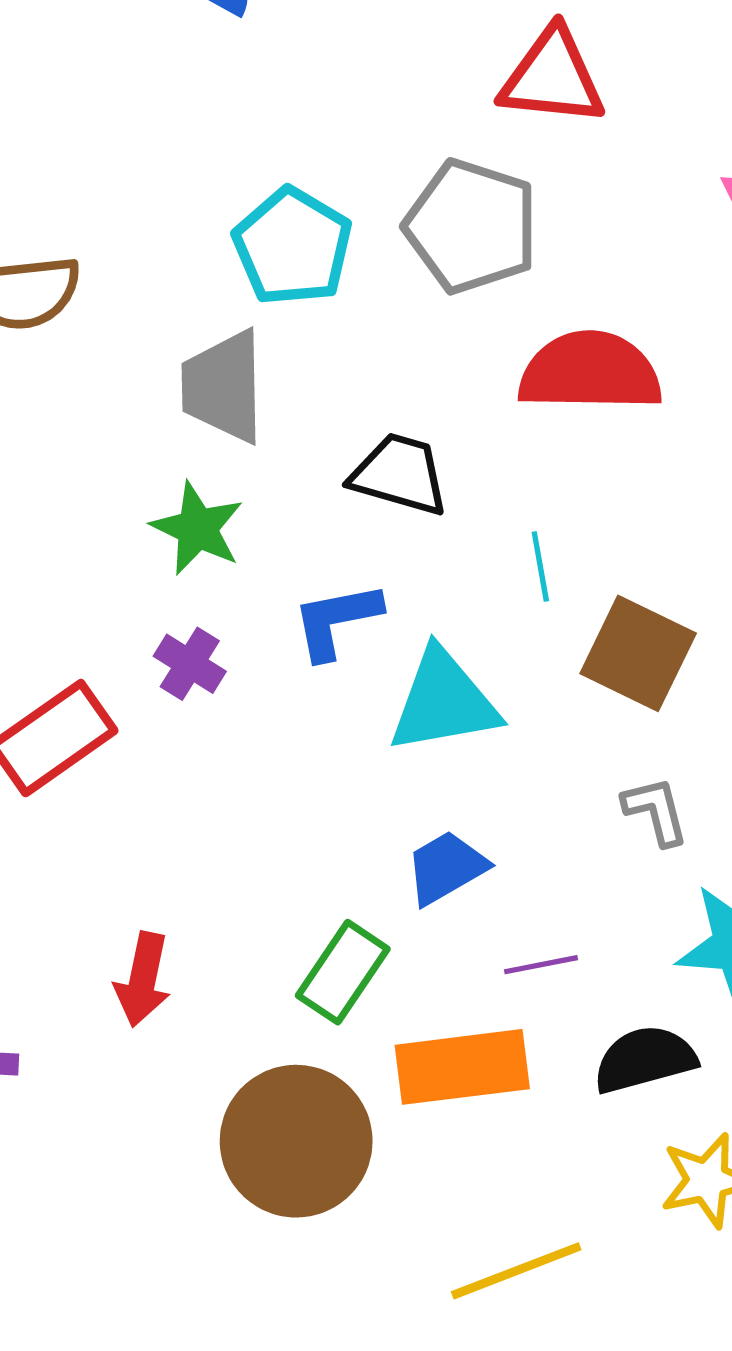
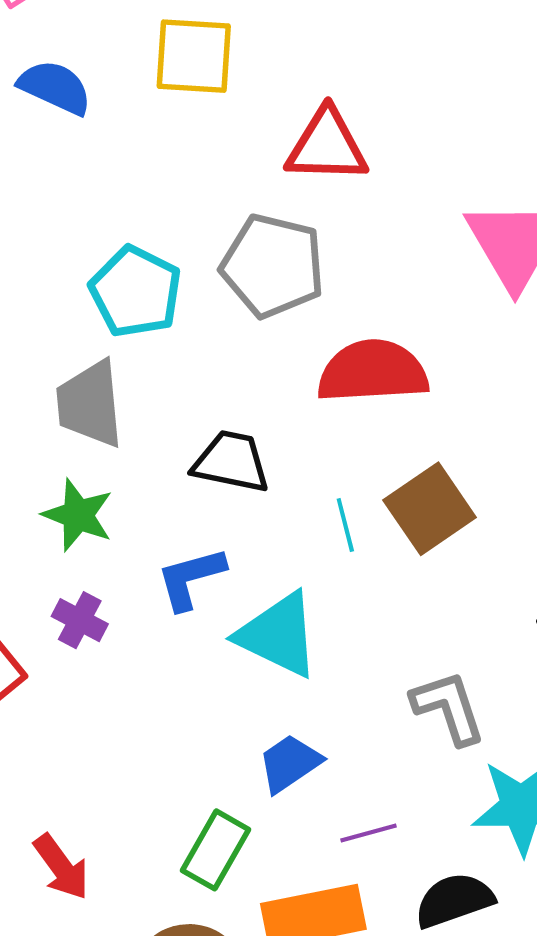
brown square: (638, 653) -> (430, 509), moved, turned 34
cyan triangle: (444, 701) -> (278, 635), turned 40
gray L-shape: (656, 811) -> (448, 707), size x1.4
red arrow: (143, 979) -> (61, 867), turned -44

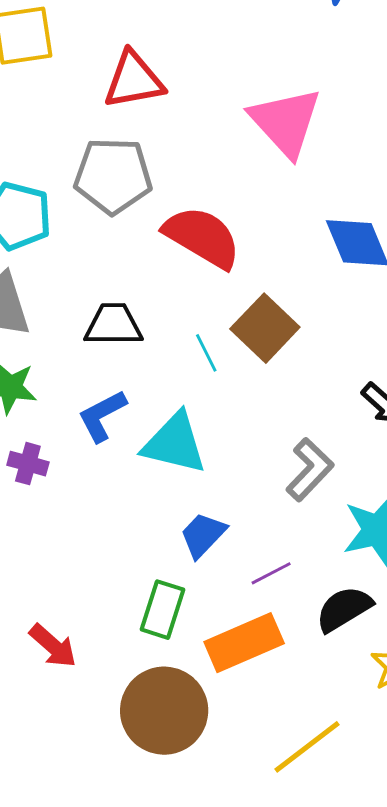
red semicircle: (373, 371) -> (202, 237), turned 46
gray L-shape: (448, 707) -> (310, 470), turned 74

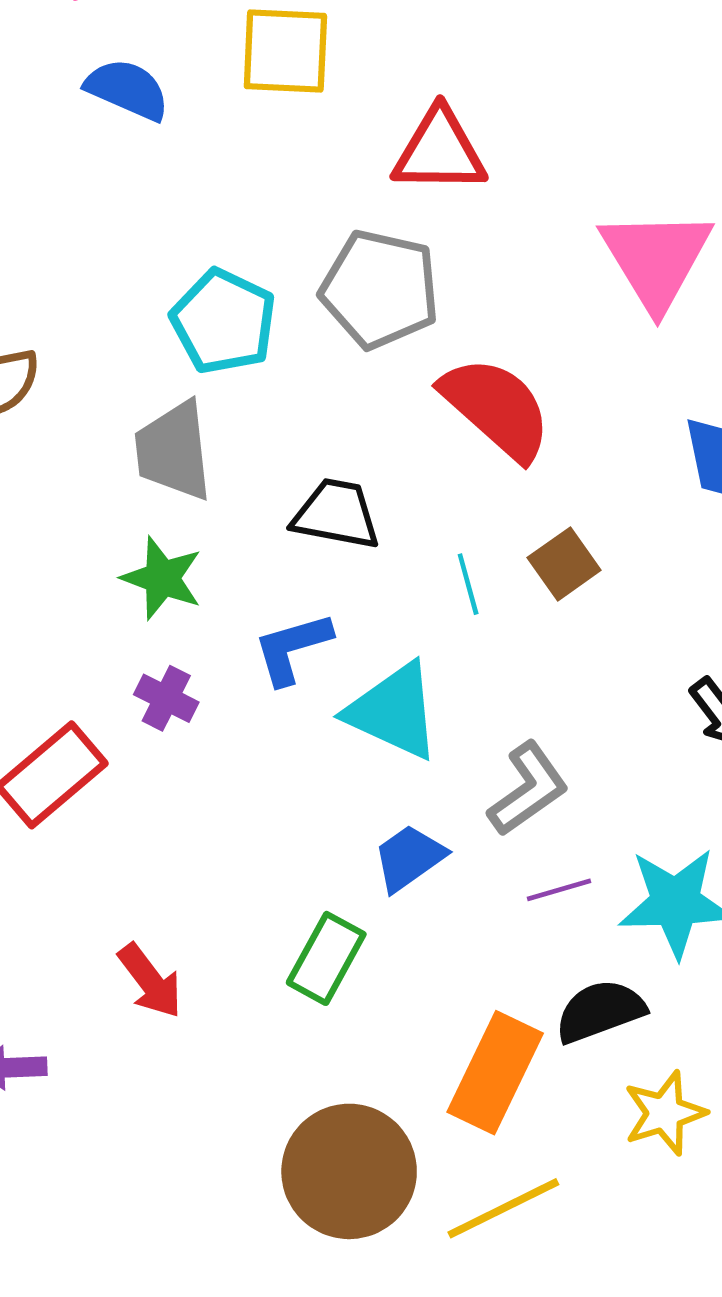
brown square: (265, 328) -> (564, 564), size x0.7
gray L-shape: (310, 470) -> (528, 789), moved
purple line: (271, 573) -> (559, 890), moved
orange rectangle: (244, 643) -> (495, 1073), moved, turned -52
brown circle: (164, 711) -> (349, 1171), moved

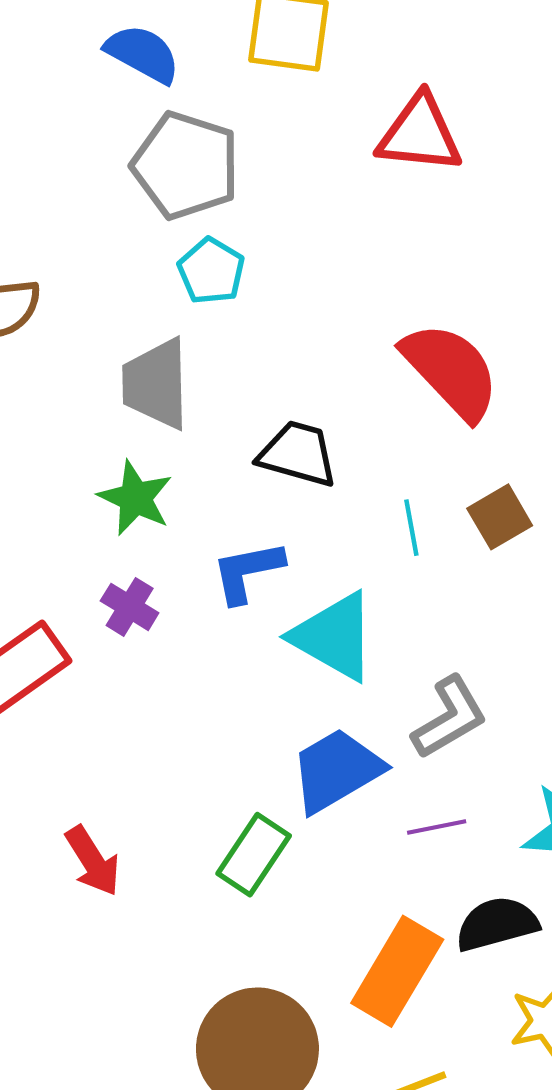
gray pentagon: (380, 289) -> (186, 165), moved
cyan pentagon: (224, 322) -> (211, 271), size x0.7
blue trapezoid: (409, 858) -> (337, 770), size x1.4
purple line: (559, 890) -> (437, 827), moved

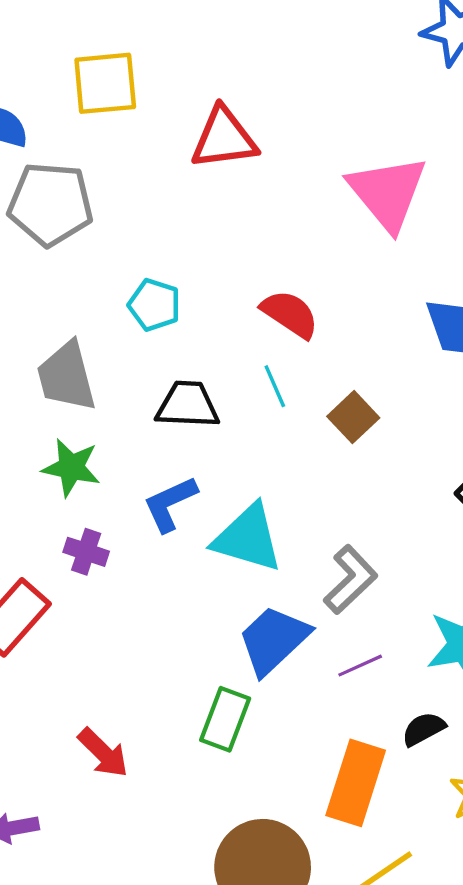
cyan pentagon: (211, 271) -> (154, 305), moved
red semicircle: (451, 371) -> (290, 314), size x0.7
cyan line: (411, 528) -> (275, 386), moved
black semicircle: (497, 924) -> (424, 729), size x0.7

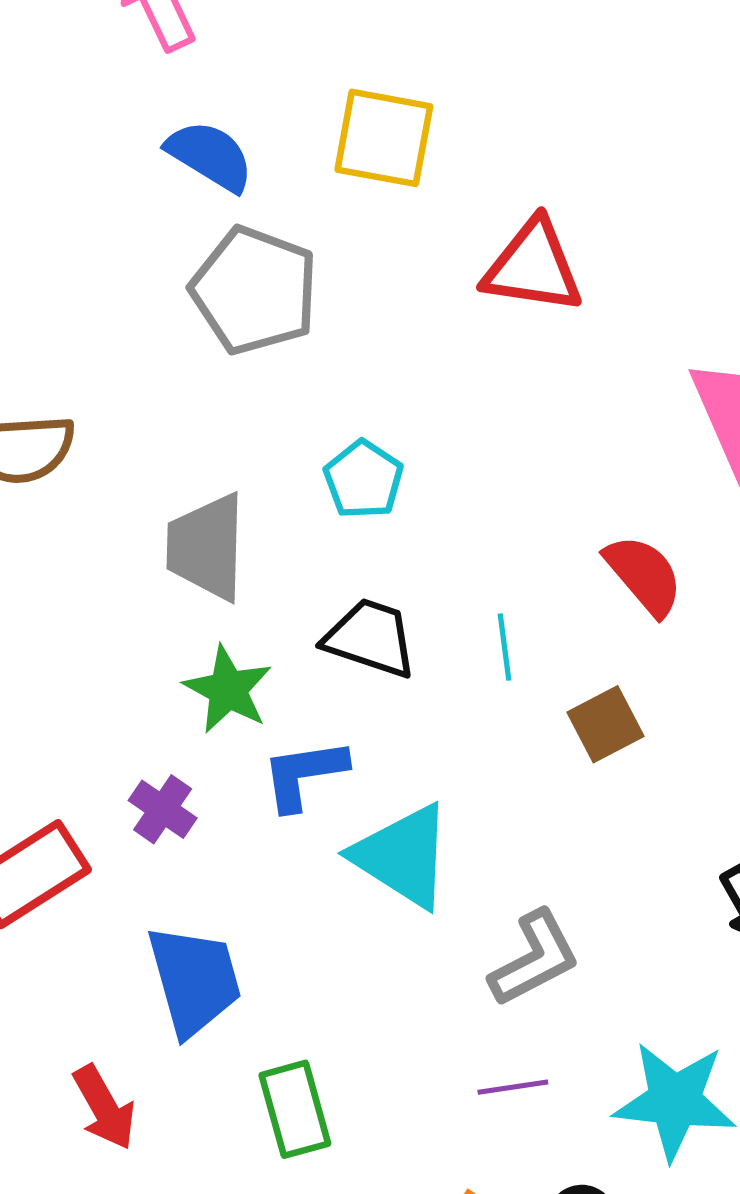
red semicircle: (290, 314) -> (644, 575), moved
green star: (71, 467) -> (228, 690), moved
blue trapezoid: (274, 640) -> (194, 980), moved, turned 102
green rectangle: (225, 719) -> (295, 1109), turned -52

